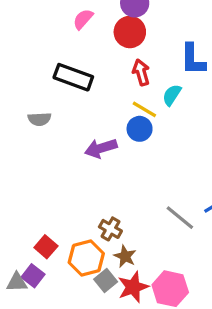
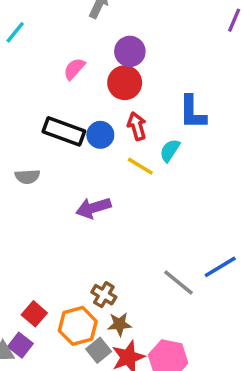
blue circle: (140, 129) -> (100, 135), moved
brown star: (125, 256) -> (119, 324), turned -30

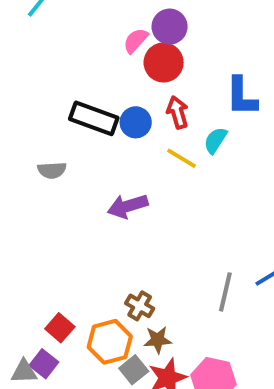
pink semicircle: (74, 69) -> (136, 41), moved
gray line: (179, 283) -> (225, 292), turned 64

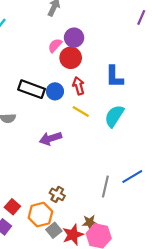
cyan semicircle: (215, 140) -> (114, 116), moved, size x1.5
brown star: (158, 340) -> (90, 222), moved

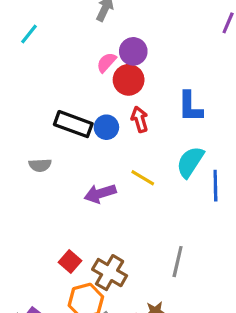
yellow line: (81, 112) -> (143, 178), moved
blue line: (132, 176) -> (215, 186), moved, turned -60
brown cross: (57, 194) -> (110, 273), size x1.5
red square: (12, 207) -> (70, 262), moved

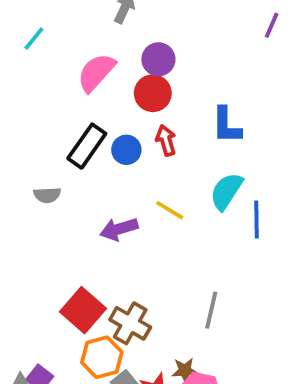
pink semicircle: (106, 62) -> (96, 72), moved, size x1.6
black rectangle: (73, 124) -> (87, 146), turned -75
red square: (70, 262) -> (83, 310), size x1.6

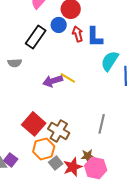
blue L-shape: (226, 125) -> (95, 37), moved
blue circle: (126, 150) -> (59, 25), moved
yellow line: (170, 210) -> (68, 78), moved

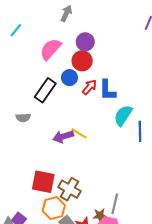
red arrow: (78, 34) -> (89, 87), turned 56
red square: (34, 124) -> (43, 182), turned -30
gray line: (102, 124) -> (115, 204), moved

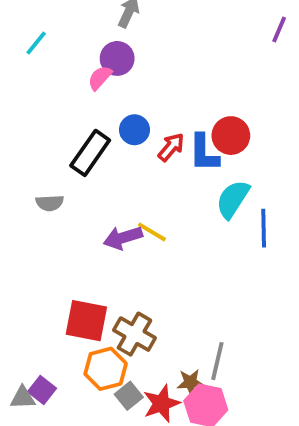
purple circle: (85, 42) -> (117, 58), moved
pink semicircle: (51, 49) -> (100, 78), size x0.6
red circle: (82, 61) -> (231, 136), moved

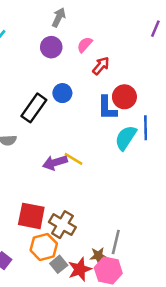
pink semicircle: (100, 78) -> (85, 45), moved
red arrow: (171, 147) -> (101, 66), moved
blue line: (264, 228) -> (146, 128), moved

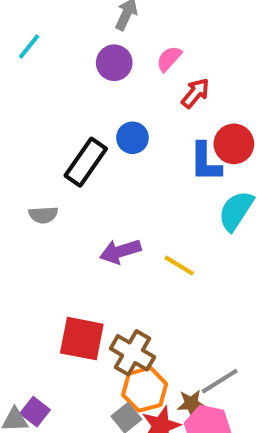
yellow line: (74, 159) -> (179, 266), moved
gray line: (116, 242) -> (220, 381), turned 45
orange hexagon: (44, 247) -> (145, 389), moved

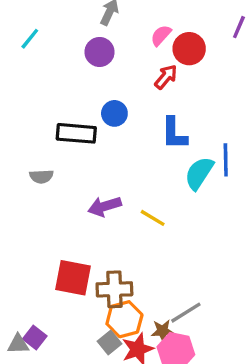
pink semicircle: (169, 59) -> (161, 35), moved
red circle: (234, 144) -> (189, 49), moved
black rectangle: (86, 162) -> (76, 133), turned 60
brown cross: (132, 353) -> (114, 289), turned -32

